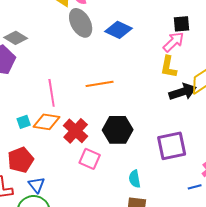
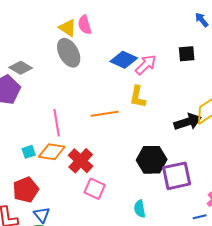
gray ellipse: (81, 23) -> (69, 53), moved
pink arrow: (174, 42) -> (146, 65), moved
yellow L-shape: (169, 67) -> (138, 97), moved
black hexagon: (118, 130) -> (152, 160), moved

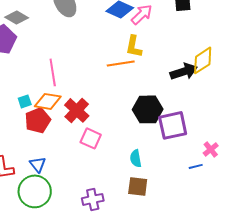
orange line: (105, 114) -> (121, 63), moved
red pentagon: (26, 190) -> (38, 120), moved

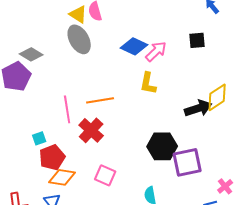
orange line: (121, 63) -> (100, 100), moved
orange diamond: (48, 101) -> (62, 177), moved
red cross: (77, 110) -> (91, 130), moved

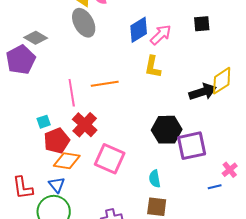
blue diamond: (134, 46) -> (139, 30), turned -56
red cross: (91, 130) -> (85, 125), moved
pink square: (105, 175) -> (110, 159), size x1.4

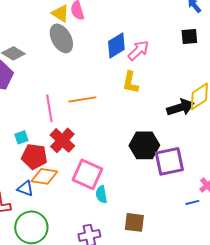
black square: (202, 24) -> (189, 36), moved
red pentagon: (57, 141) -> (34, 156), turned 30
cyan semicircle: (155, 179) -> (101, 194), moved
blue triangle: (57, 185) -> (25, 188), moved, turned -30

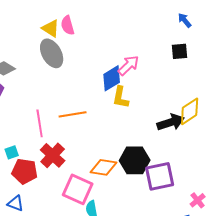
blue diamond: (116, 45) -> (112, 78), moved
orange diamond: (44, 176) -> (104, 167), moved

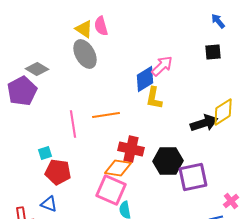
red cross: (53, 155) -> (131, 149), moved, turned -30
orange diamond: (104, 167) -> (118, 168), moved

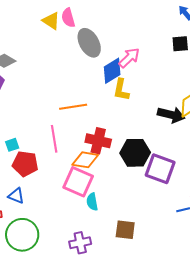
gray ellipse: (85, 54) -> (89, 43), moved
black arrow: (204, 123) -> (171, 115), turned 32
pink line: (73, 124) -> (54, 139), moved
purple square: (193, 177) -> (160, 169), turned 32

